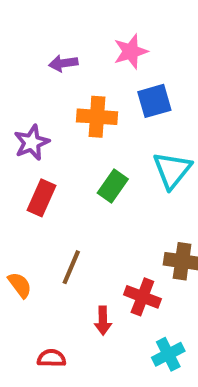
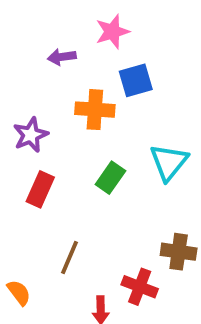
pink star: (131, 51) -> (112, 32), moved
blue square: (154, 101) -> (136, 80), moved
orange semicircle: (20, 285) -> (19, 293), moved

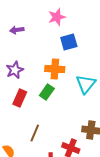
purple arrow: (62, 57) -> (17, 30), moved
orange cross: (95, 110) -> (55, 69), moved
green rectangle: (110, 178) -> (47, 92), moved

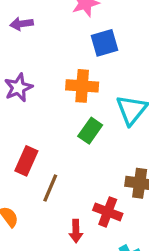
green rectangle: (47, 92) -> (90, 131), moved
red rectangle: (20, 98) -> (26, 161), moved

